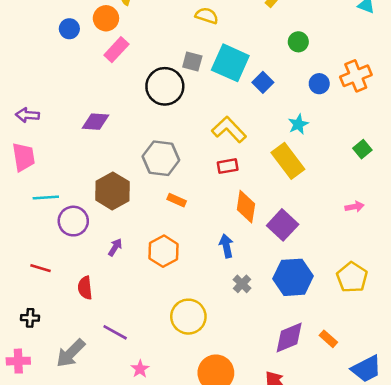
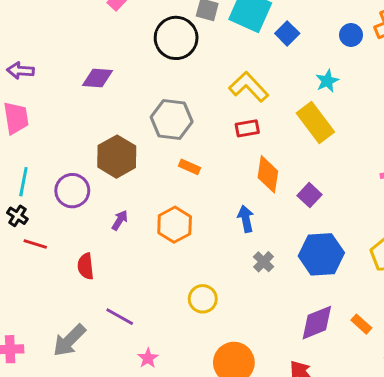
cyan line: (46, 198) -> (23, 182), moved, turned -75
purple square: (283, 225) -> (309, 195), size x0.7
yellow circle: (188, 317) -> (203, 299), size x0.7
black cross: (30, 318) -> (17, 216), moved, turned 30

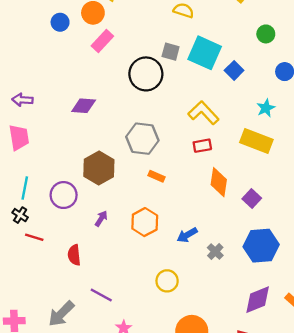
yellow rectangle: (315, 122) -> (256, 141), turned -32
blue arrow: (246, 219) -> (187, 235), moved, turned -108

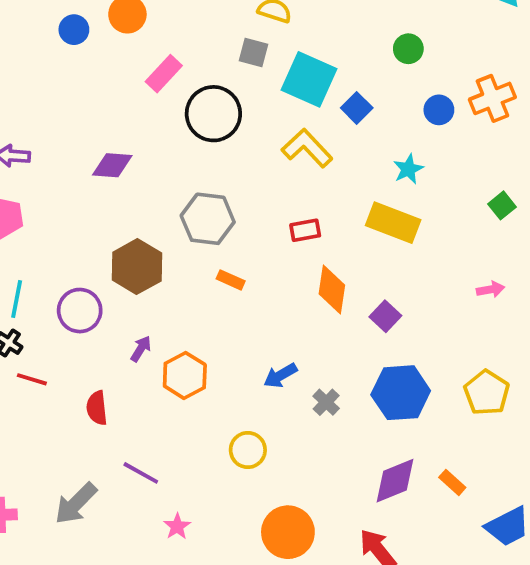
pink rectangle: (102, 41) -> (164, 74), moved
gray square: (171, 52) -> (254, 53), moved
yellow L-shape: (204, 113) -> (307, 148), moved
orange hexagon: (145, 222) -> (185, 375), moved

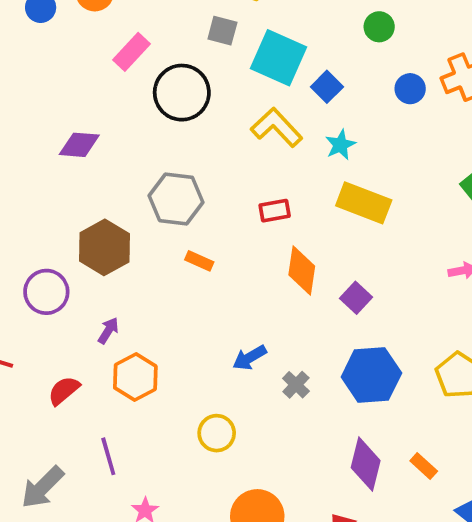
cyan star: (408, 169) -> (340, 145), moved
orange hexagon: (185, 375) -> (135, 377), moved
red semicircle: (97, 408) -> (64, 391), turned 56
purple line: (141, 473) -> (108, 456), turned 45
purple diamond: (395, 481) -> (366, 464), turned -54

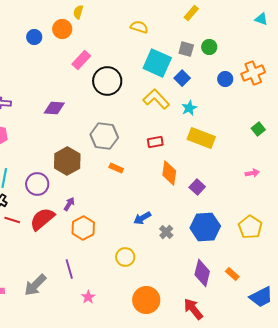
gray square: (222, 31) -> (186, 49), moved
red semicircle: (64, 391) -> (42, 219), moved, size x1.5

